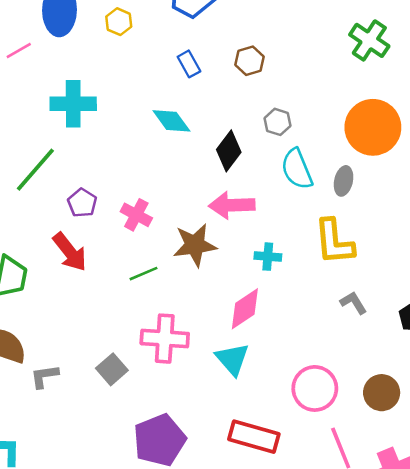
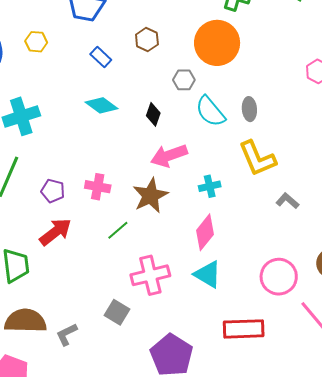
orange circle: (373, 127) -> (217, 43), moved
black diamond: (229, 151) -> (153, 114), size x0.7
red arrow: (70, 252) -> (55, 232), turned -72

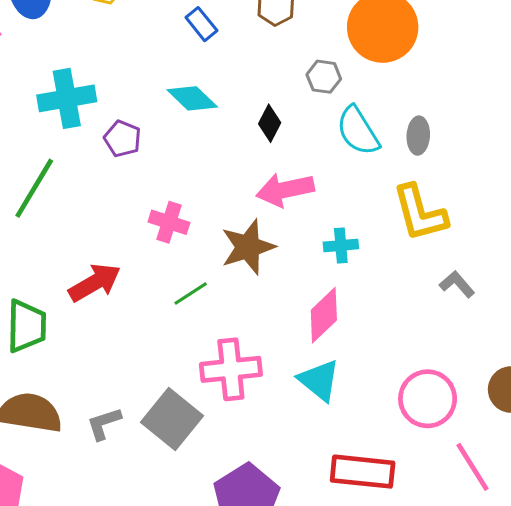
purple pentagon: (53, 191) -> (122, 139), moved
gray square: (117, 312) -> (172, 419), size x1.5
gray L-shape: (67, 334) -> (104, 424), moved

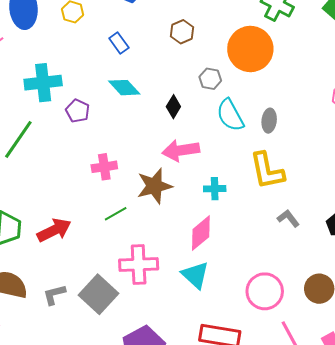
blue rectangle: (201, 24) -> (119, 43), moved
pink cross: (169, 222) -> (104, 167), turned -30
red arrow: (95, 283) -> (54, 230), moved

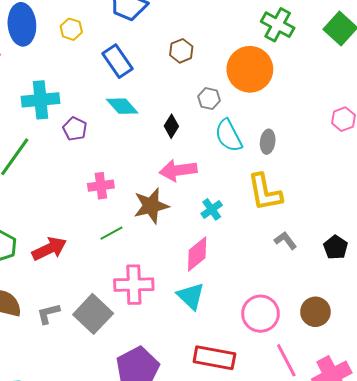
blue rectangle: (119, 43) -> (118, 61), size x1.5
cyan cross: (215, 189) -> (212, 209), turned -35

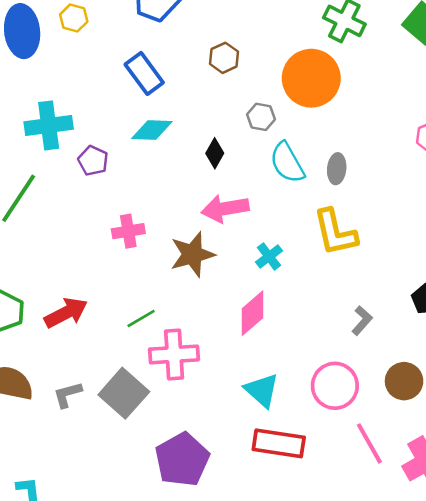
yellow hexagon: (71, 29) -> (74, 18), moved
cyan diamond: (122, 106) -> (152, 130), turned -44
green line: (111, 233) -> (141, 319), moved
gray L-shape: (285, 240) -> (362, 321), moved, turned 80
cyan triangle: (191, 296) -> (262, 390), moved

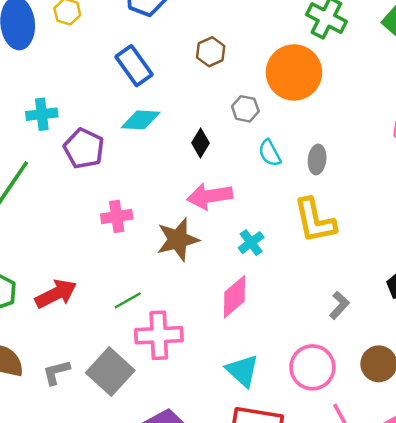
cyan cross: (49, 125) -> (42, 114), size x0.7
purple pentagon: (93, 161) -> (84, 148), size x1.4
cyan semicircle: (287, 163) -> (270, 153), size x0.7

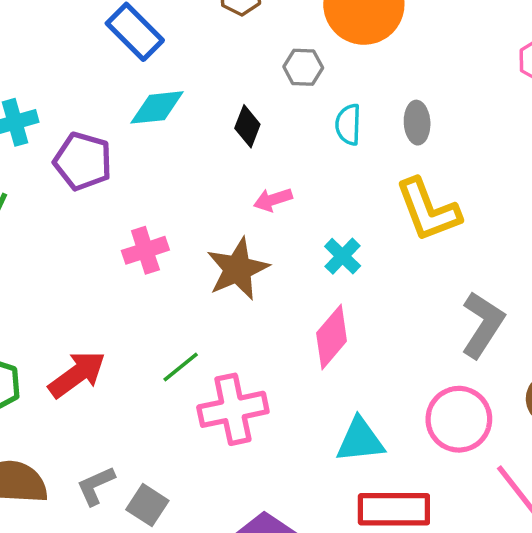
cyan semicircle: (270, 153) -> (348, 125), turned 40
pink arrow: (210, 196) -> (273, 200), size x0.6
gray L-shape: (339, 305) -> (483, 325), size x1.6
cyan triangle: (242, 371) -> (360, 440), turned -39
gray square: (110, 372) -> (147, 505), moved, size x0.6

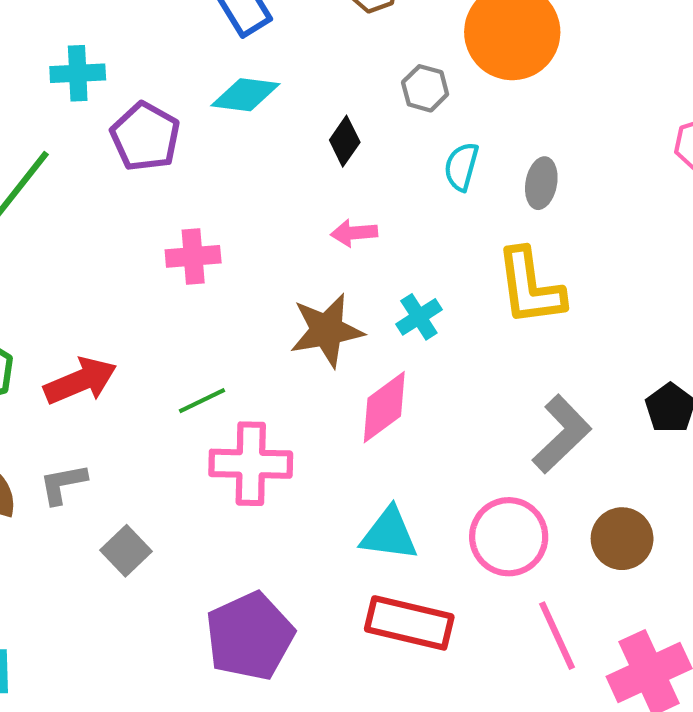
brown star: (238, 269) -> (327, 330), moved
gray L-shape: (96, 486) -> (63, 484), moved

